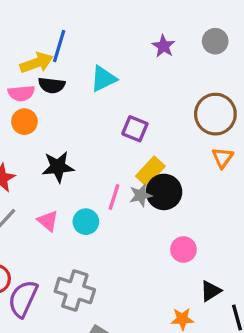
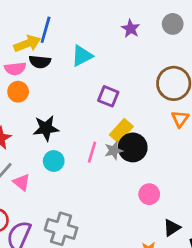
pink triangle: (48, 221) -> (22, 182), moved
cyan circle: (86, 222) -> (54, 161), moved

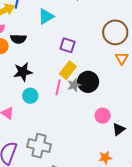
black semicircle: (40, 62) -> (18, 39), moved
yellow rectangle: (121, 131) -> (68, 70), moved
black triangle: (172, 228) -> (119, 129), moved

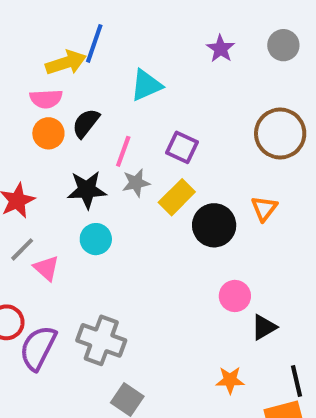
black semicircle: (18, 39) -> (86, 123), turned 119
orange triangle: (122, 58) -> (264, 208), moved
gray star: (74, 85) -> (136, 183), moved
pink line: (58, 87) -> (123, 151), moved

